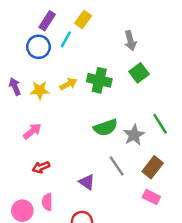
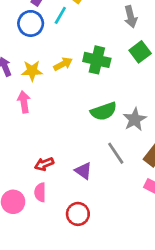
pink arrow: (32, 131) -> (24, 102), moved, turned -60
red arrow: (41, 167) -> (44, 164), moved

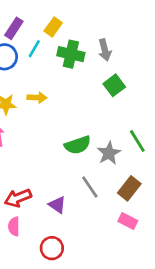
green cross: (97, 60) -> (71, 54), moved
yellow arrow: (63, 64) -> (37, 98), turned 30
red arrow: (44, 164) -> (18, 198), size x1.4

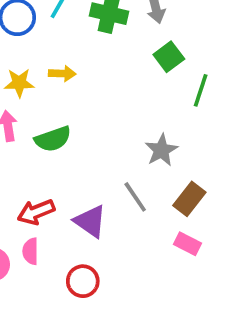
green line: (137, 141) -> (201, 90), moved, turned 50
green semicircle: (78, 145) -> (53, 139), moved
purple triangle: (57, 205) -> (90, 221), size x1.4

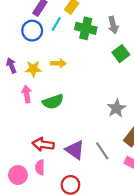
gray line: (135, 197) -> (102, 151), moved
red arrow: (36, 212) -> (43, 144), turned 30

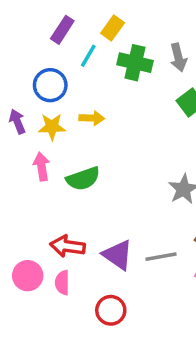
blue circle: (32, 31) -> (50, 85), moved
gray line: (102, 151) -> (161, 257), turned -66
pink circle: (18, 175) -> (28, 276), moved

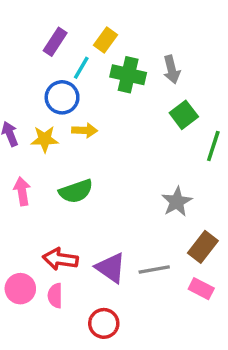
blue circle: (50, 85) -> (62, 97), moved
pink arrow: (42, 167) -> (22, 191), moved

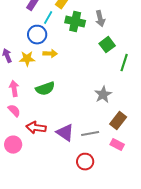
pink semicircle: (55, 296) -> (14, 111), moved, turned 136
red circle: (104, 323) -> (85, 162), moved

